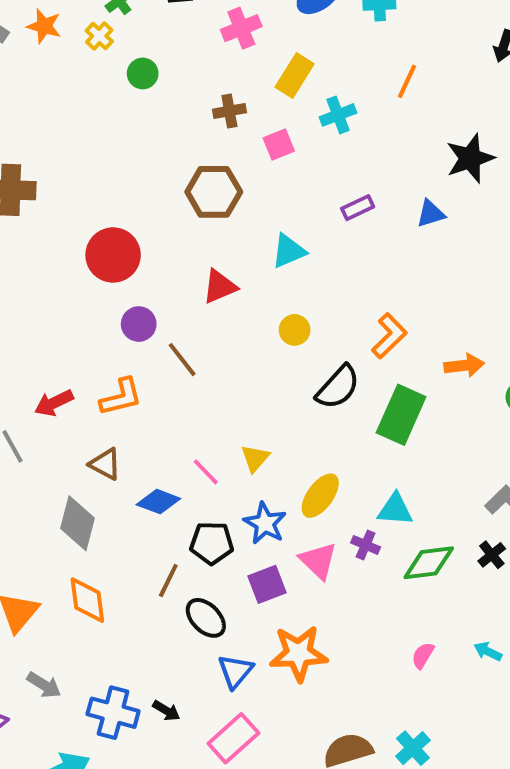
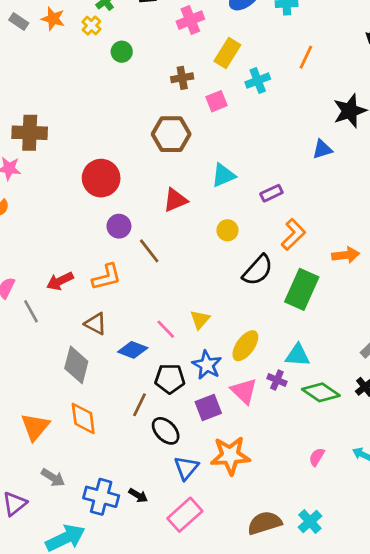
purple rectangle: (358, 208) -> (271, 193), moved
green diamond: (429, 563) -> (321, 392), turned 42

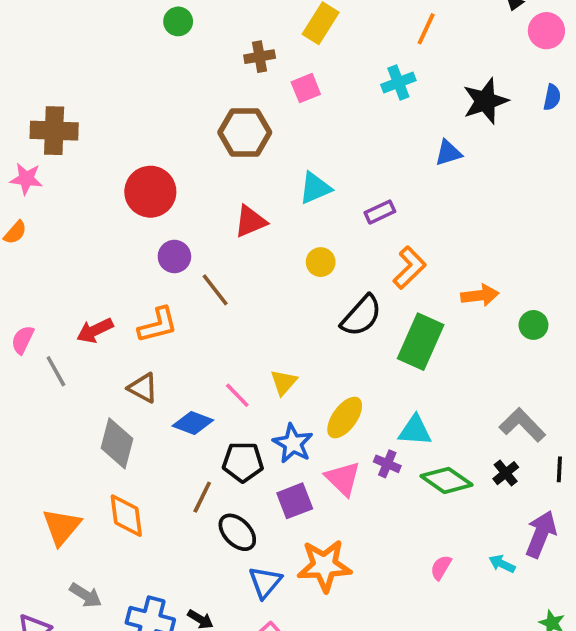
cyan cross: (258, 81) -> (398, 83), moved

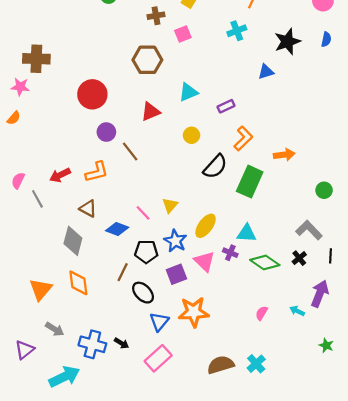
green circle: (533, 325) -> (324, 190), moved

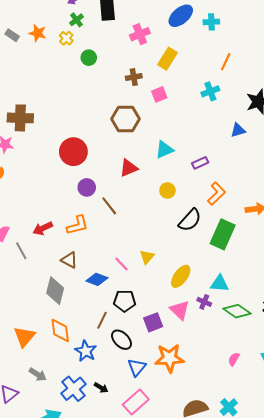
blue star: (175, 241) -> (86, 351), moved
blue cross: (92, 344) -> (73, 389), turned 35

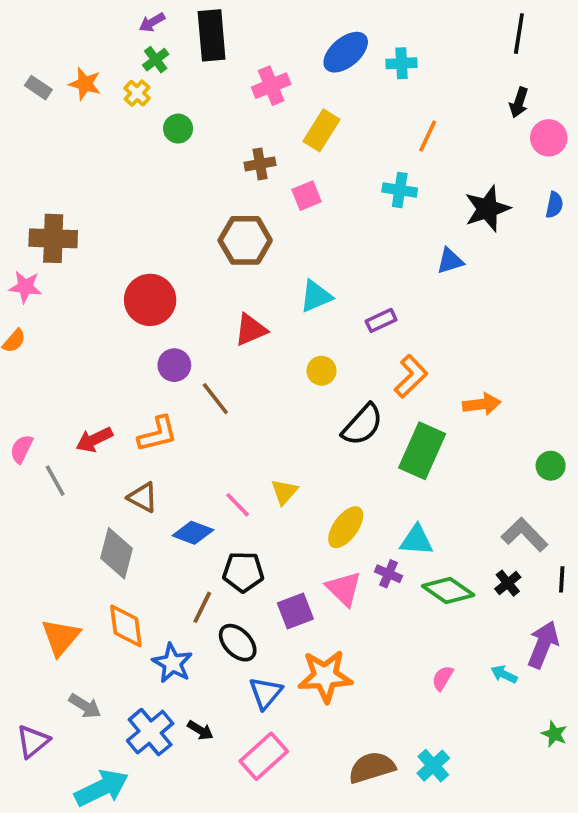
cyan cross: (210, 91) -> (400, 190), turned 30

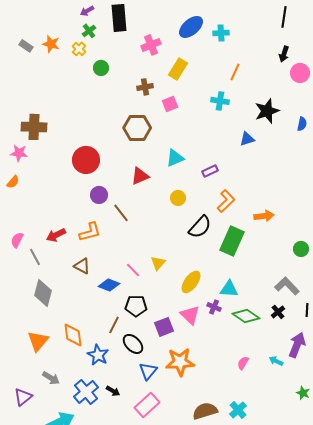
blue semicircle: (554, 205) -> (302, 124), moved
gray diamond: (117, 553) -> (43, 293), moved

